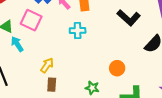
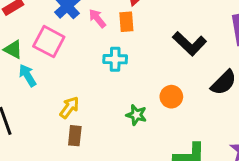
orange circle: (117, 68) -> (171, 97), moved
green star: (92, 88) -> (136, 115), moved

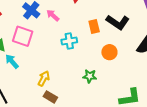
orange rectangle: (126, 22) -> (94, 27), moved
orange circle: (171, 97) -> (109, 52), moved
brown rectangle: (75, 136) -> (50, 97), turned -56

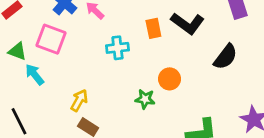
orange circle: (109, 52) -> (170, 79), moved

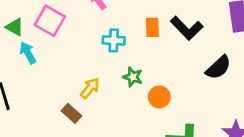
orange circle: (170, 79) -> (159, 97), moved
green star: (145, 99) -> (133, 77), moved
yellow arrow: (79, 100) -> (90, 88), moved

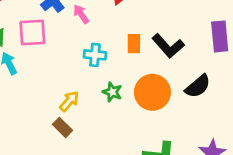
pink square: (50, 21) -> (32, 33), turned -36
orange circle: (159, 97) -> (152, 92), moved, size x1.6
brown rectangle: (71, 113) -> (62, 127), moved

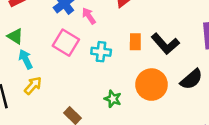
pink square: (32, 33) -> (66, 43), moved, turned 35
green star: (112, 92) -> (113, 99), moved
yellow arrow: (69, 101) -> (33, 86), moved

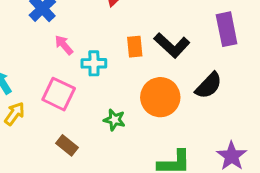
pink arrow: (89, 16) -> (64, 45), moved
pink square: (66, 43) -> (59, 94), moved

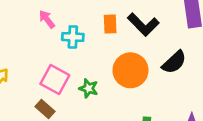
pink square: (59, 94) -> (55, 80), moved

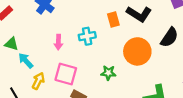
pink arrow: (47, 19) -> (58, 42), moved, turned -128
pink square: (55, 80) -> (66, 74), moved

